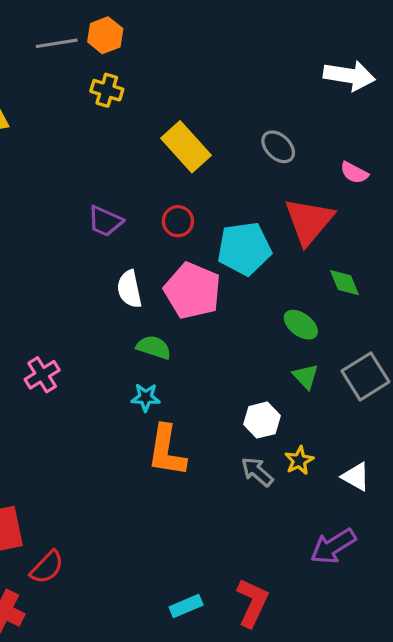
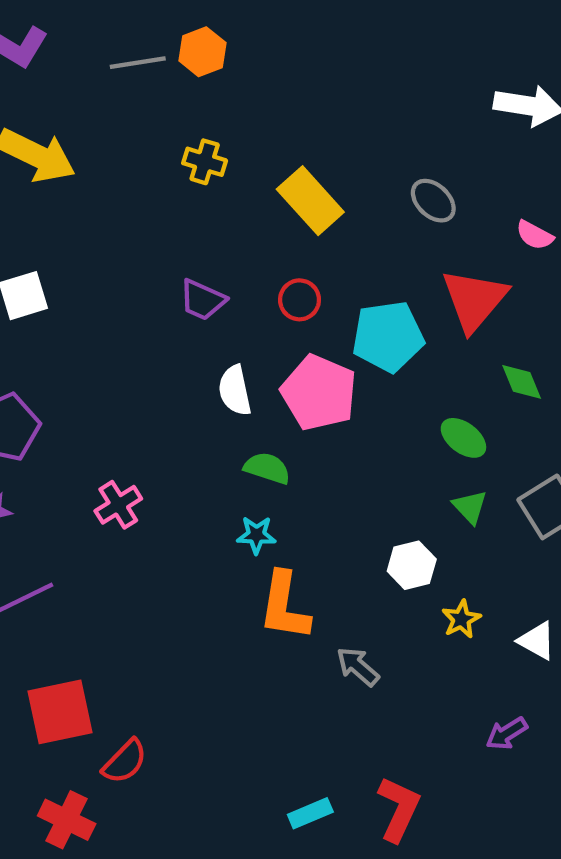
yellow cross: (107, 90) -> (205, 162), moved
gray arrow: (257, 472) -> (358, 667), moved
purple arrow: (333, 546) -> (507, 733), size x0.7

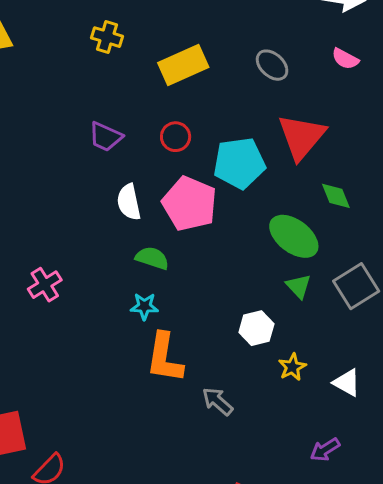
yellow rectangle: (310, 201) -> (183, 65), turned -72
pink semicircle: (535, 235) -> (345, 59), moved
green ellipse: (463, 438) -> (294, 236), size x1.5

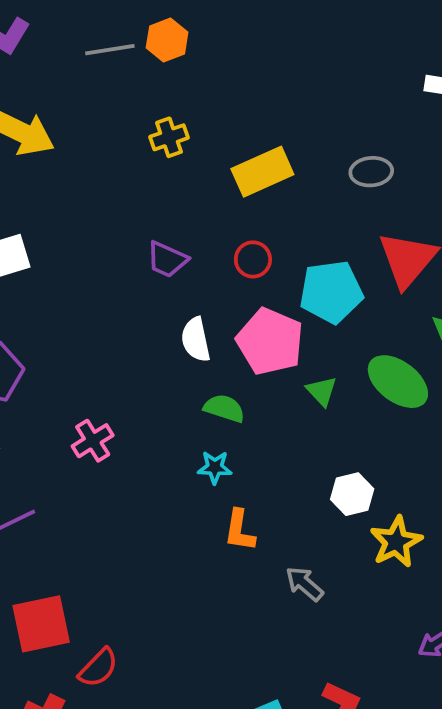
yellow cross: (107, 37) -> (169, 137), turned -36
gray ellipse: (272, 65) -> (371, 172), turned -48
green triangle: (299, 286) -> (322, 391), moved
orange L-shape: (165, 358) -> (240, 530), size x0.7
yellow star: (292, 367) -> (396, 542), size x1.5

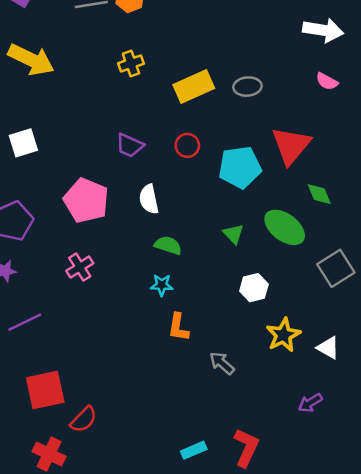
gray ellipse: (371, 172) -> (248, 87), moved
pink pentagon: (270, 341) -> (86, 200), moved
white hexagon: (352, 494) -> (254, 288), moved

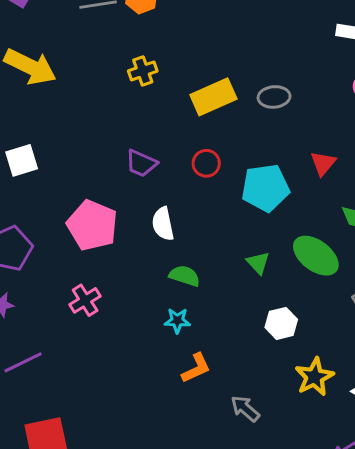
red triangle: (291, 145) -> (323, 163), size x0.6
orange L-shape: (178, 327) -> (196, 368), turned -124

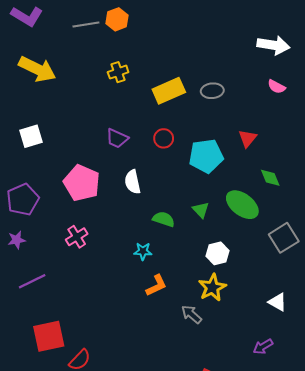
green semicircle: (185, 276) -> (164, 219), moved
yellow star: (314, 377) -> (212, 287), moved

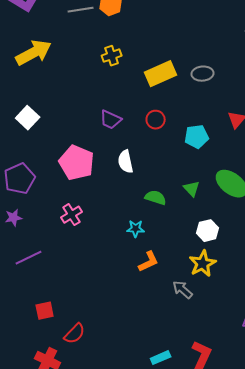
yellow arrow: (37, 69) -> (34, 53), turned -54
white square: (31, 136) -> (28, 118), turned -30
cyan pentagon: (206, 156) -> (197, 137), size x0.7
red square: (49, 336) -> (45, 311), size x0.6

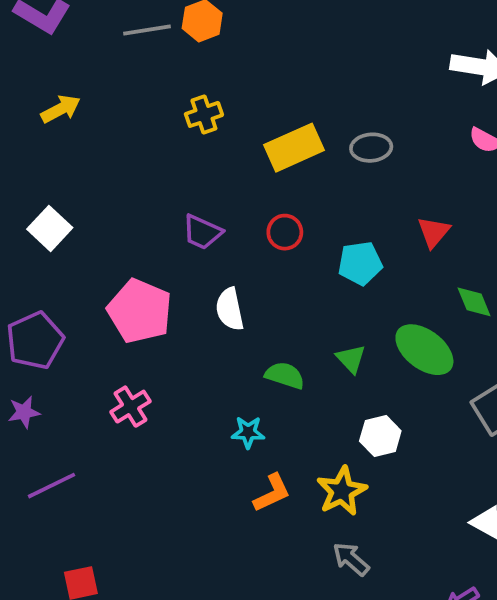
yellow arrow: (34, 53) -> (61, 109), size x0.6
yellow star: (203, 264) -> (342, 491), moved
gray arrow: (183, 290) -> (351, 559), moved

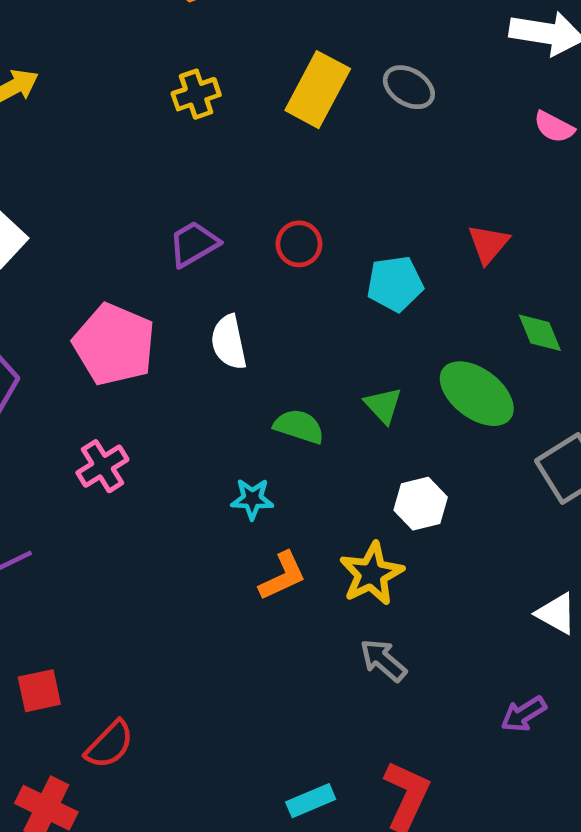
yellow rectangle: (294, 148) -> (318, 90), moved, turned -38
gray ellipse: (371, 148) -> (409, 87), moved, turned 36
purple trapezoid: (202, 232) -> (194, 244), turned 126

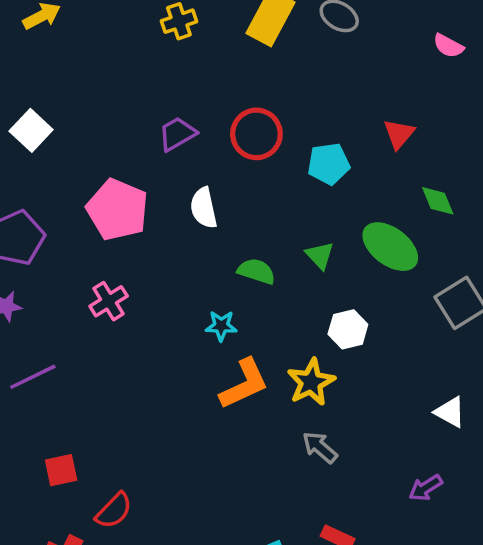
red circle: (299, 244) -> (256, 134), size x1.5
orange L-shape: (283, 576) -> (244, 384), size x1.4

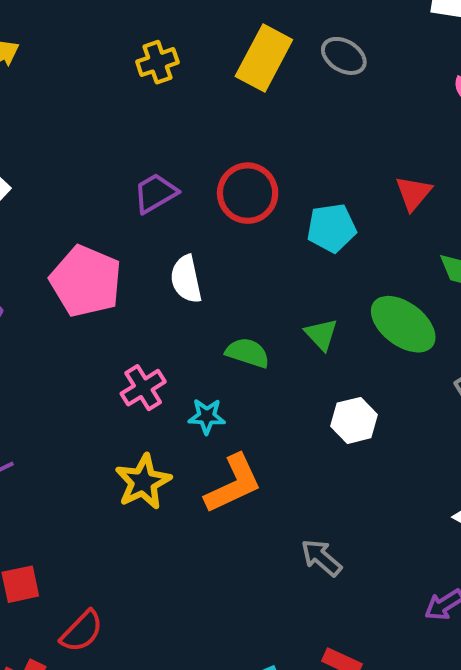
pink cross: (109, 301) -> (143, 388), moved
yellow star: (311, 382) -> (143, 482), moved

